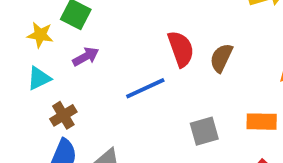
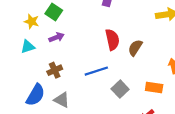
blue line: (145, 88) -> (96, 71), moved
brown cross: (63, 115) -> (55, 70), moved
gray square: (204, 131) -> (120, 89), turned -35

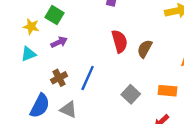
blue line: (96, 71) -> (88, 78), moved, turned -45

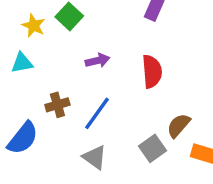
purple arrow: (59, 42) -> (98, 60), moved
brown semicircle: (145, 49) -> (179, 126), moved
gray triangle: (68, 110) -> (95, 157), moved

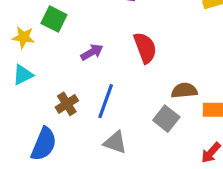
brown semicircle: (179, 126) -> (184, 91), turned 60

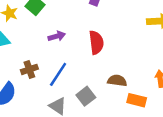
gray square: (166, 119) -> (86, 96), moved

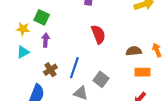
purple arrow: (57, 36) -> (46, 40), moved, turned -56
brown semicircle: (117, 81) -> (134, 51), moved

